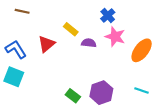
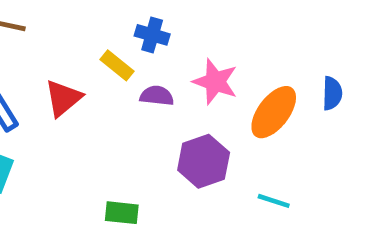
blue cross: (108, 15) -> (152, 35), moved, turned -32
purple hexagon: (101, 93) -> (204, 161), moved
green rectangle: (73, 96) -> (122, 213), turned -32

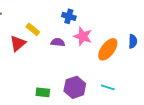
blue cross: (152, 35) -> (69, 16), moved
yellow rectangle: (117, 65) -> (33, 29), moved
purple hexagon: (204, 161) -> (75, 87), moved

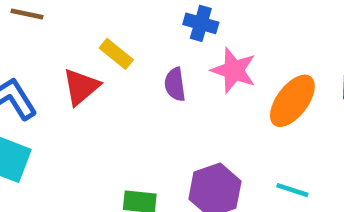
purple semicircle: (58, 42) -> (175, 84), turned -104

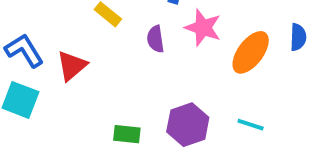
red triangle: (81, 87) -> (72, 66), moved

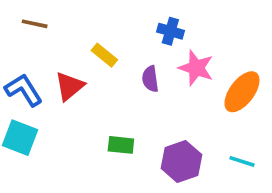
red triangle: (72, 66) -> (70, 86), moved
green rectangle: (127, 134) -> (121, 145), moved

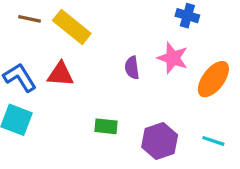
blue cross: (170, 31) -> (187, 16), moved
yellow rectangle: (104, 55) -> (72, 27), moved, size x1.6
red triangle: (70, 86) -> (60, 74), turned 44

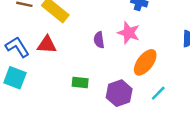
orange ellipse: (213, 79) -> (145, 62), moved
cyan line: (213, 141) -> (158, 93), turned -63

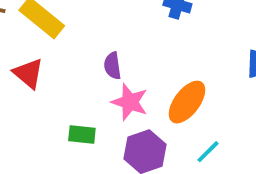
pink star: (129, 33) -> (130, 102), moved
red triangle: (47, 45) -> (28, 73), turned 36

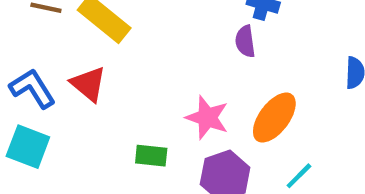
purple semicircle: (112, 66) -> (245, 41), moved

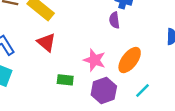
red triangle: (88, 84) -> (46, 42), moved

